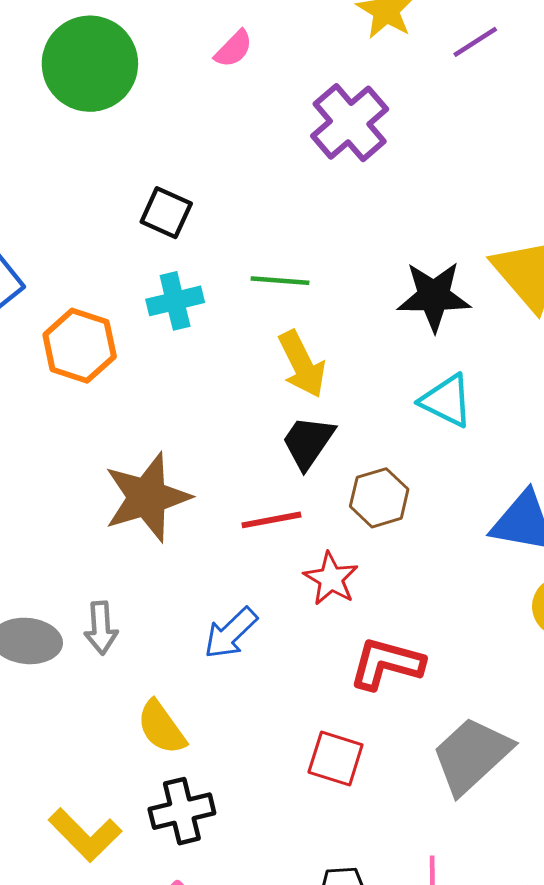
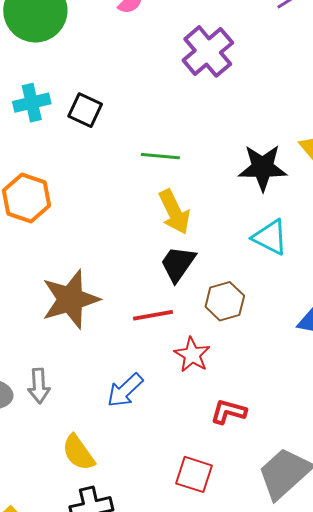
cyan cross: (175, 301) -> (32, 103), moved
red L-shape: (386, 664) -> (228, 412), size x0.7

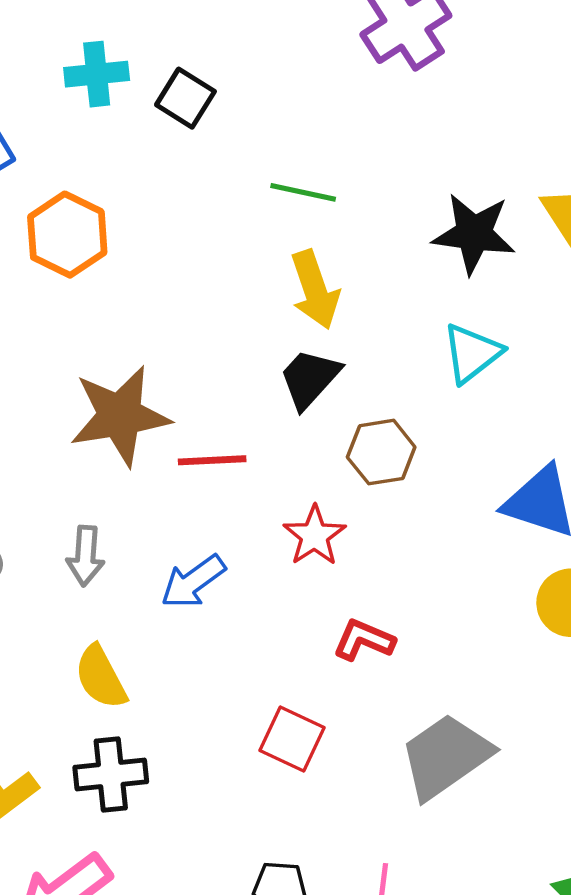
cyan triangle: (270, 237) -> (472, 353), turned 48
red line: (153, 315) -> (212, 460), moved
gray arrow: (39, 386) -> (86, 556), moved

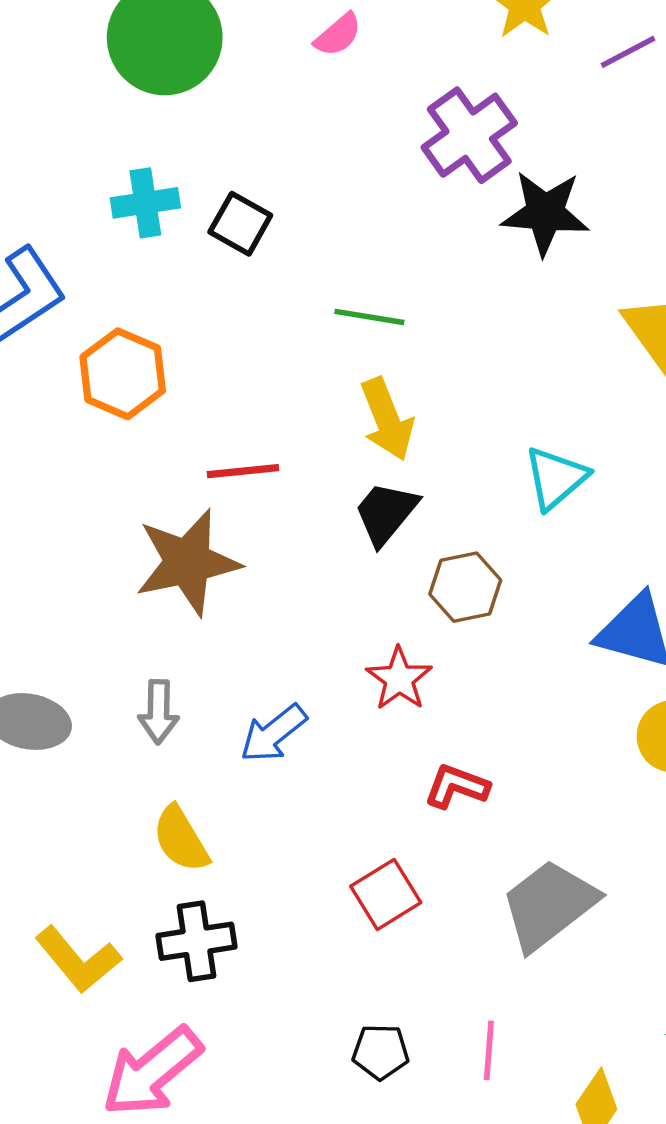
black star: (474, 234) -> (545, 213), moved
red line: (212, 460) -> (243, 471), moved
red square: (292, 739) -> (386, 894), turned 36

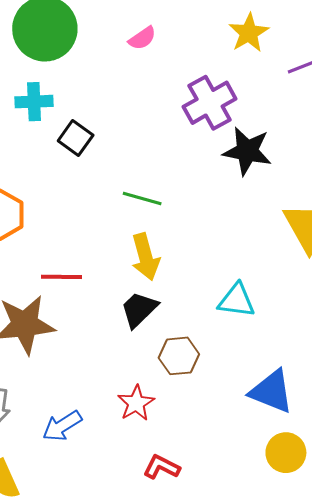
cyan cross: (145, 203) -> (34, 102), moved
cyan triangle: (556, 478) -> (237, 300), turned 42

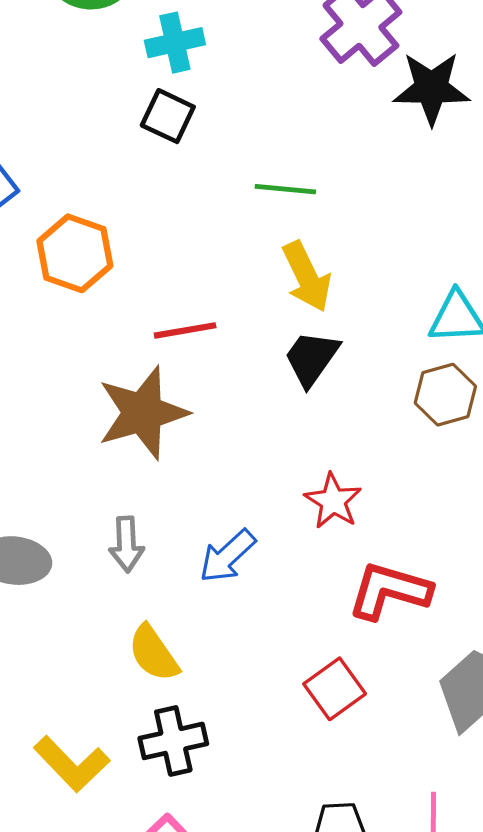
cyan cross: (34, 102) -> (175, 43), moved
brown hexagon: (179, 356) -> (445, 395), moved
red L-shape: (161, 467) -> (389, 591), size x1.5

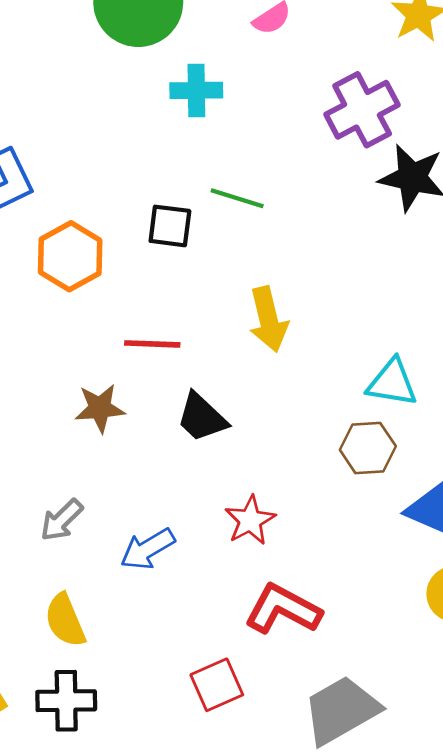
black square: (168, 116) -> (170, 226), moved, turned -30
green line: (285, 189) -> (237, 198), moved
black trapezoid: (312, 358) -> (202, 417), moved, turned -94
brown star: (143, 413) -> (100, 408), size x0.6
gray arrow: (126, 544) -> (62, 520), turned 36

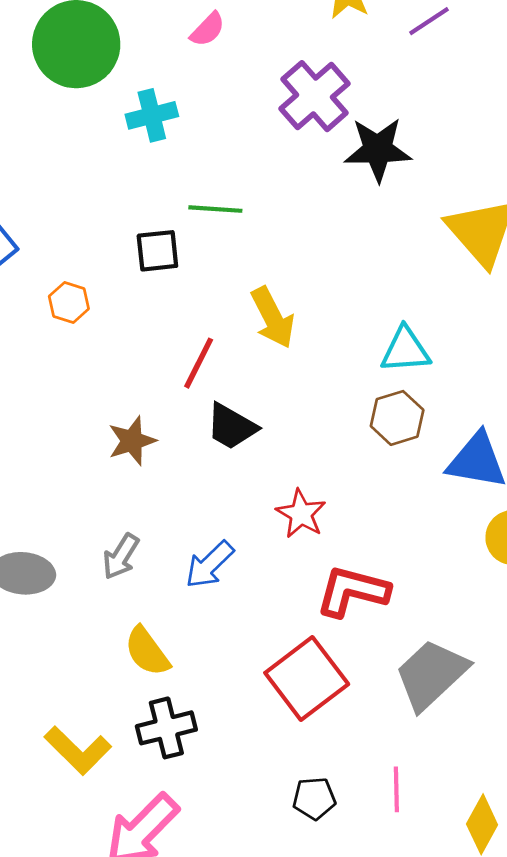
orange hexagon: (70, 256) -> (69, 302), size x0.6
red line: (152, 344) -> (199, 363), moved, turned -52
red square: (217, 685) -> (307, 678), size x1.5

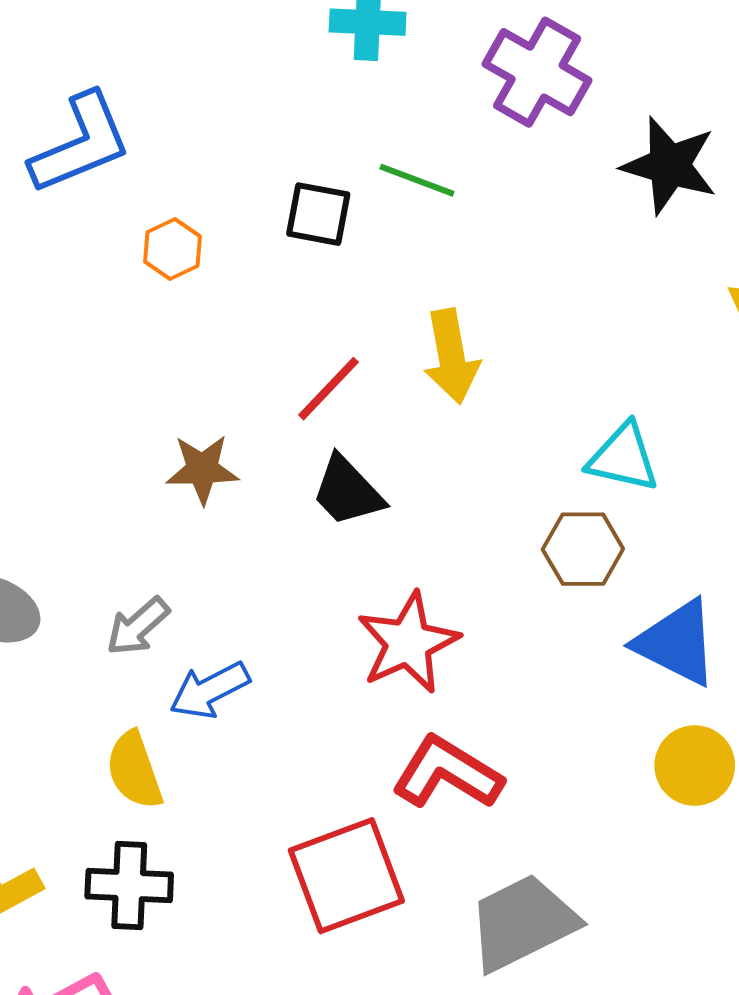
purple cross: (315, 96) -> (537, 72), moved, turned -36
red star: (301, 514) -> (408, 643), size x1.4
blue arrow: (210, 565) -> (210, 690), moved

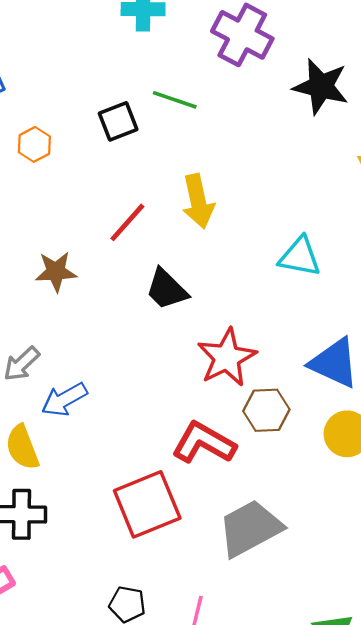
black square: (318, 214) -> (118, 121), turned -30
black trapezoid: (348, 491) -> (167, 289), moved
brown hexagon: (583, 549) -> (266, 410), moved
red star: (408, 643) -> (227, 357), moved

